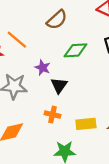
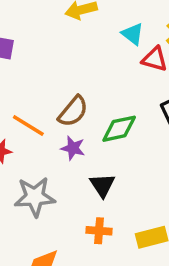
brown semicircle: (57, 20) -> (73, 111), moved
purple star: (43, 68) -> (73, 148), moved

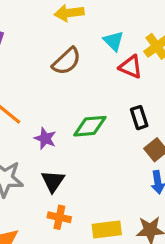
brown semicircle: (73, 111) -> (67, 61), moved
black triangle: (102, 185) -> (53, 181), moved

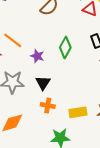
green diamond: (90, 126) -> (65, 47), turned -55

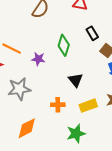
black triangle: (43, 83) -> (76, 80), moved

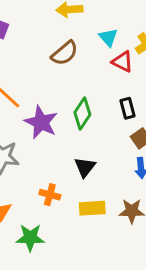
purple star: (38, 59) -> (41, 122), size x1.6
green star: (76, 134) -> (30, 238), moved

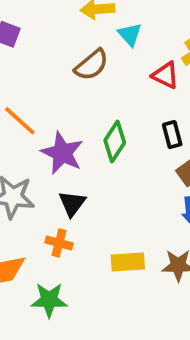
cyan triangle: (108, 37) -> (130, 34), moved
black triangle: (85, 167) -> (72, 203), moved
orange cross: (50, 195) -> (59, 243), moved

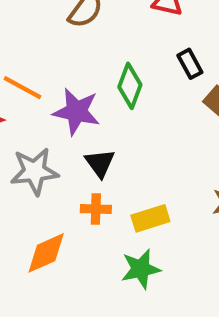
yellow rectangle: (128, 262) -> (150, 218), moved
green star: (49, 300) -> (141, 269), moved

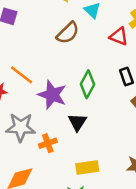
black triangle: (100, 163) -> (77, 122), moved
orange cross: (96, 209) -> (48, 143), moved, turned -30

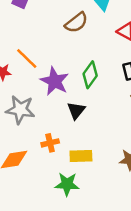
orange cross: (48, 143) -> (50, 143), moved

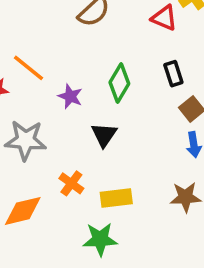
purple star: (55, 81) -> (70, 96), size x0.6
orange cross: (50, 143) -> (71, 183), turned -36

